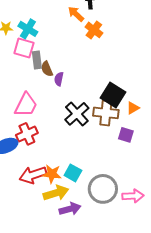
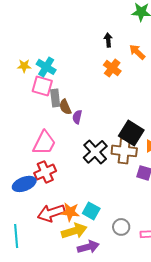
orange arrow: (76, 14) -> (137, 52), moved
gray circle: (103, 189) -> (121, 227), size x0.6

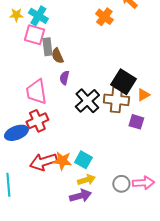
purple semicircle: (77, 117) -> (64, 78), moved
pink trapezoid: (44, 143) -> (36, 92), turned 144
gray circle: (121, 227) -> (121, 184), moved
yellow arrow: (74, 231) -> (86, 180), moved, size x0.7

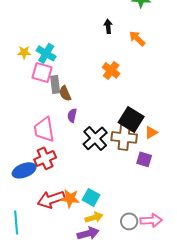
orange cross: (104, 17) -> (111, 70), moved

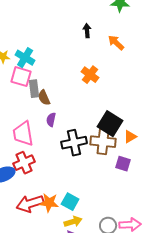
black cross: (95, 138) -> (74, 143), turned 30

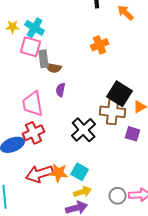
orange cross: (90, 75) -> (100, 45), turned 30
brown semicircle: (44, 98) -> (54, 68), turned -56
black cross: (74, 143) -> (84, 130), moved, turned -30

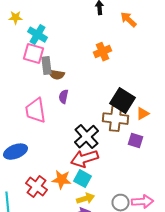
yellow star: (13, 27) -> (16, 18), moved
red cross: (34, 133) -> (36, 187), moved, turned -30
red arrow: (40, 174) -> (84, 159), moved

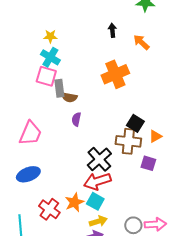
yellow star: (16, 18) -> (50, 36), moved
orange cross: (102, 52) -> (115, 74), size x1.5
black square: (122, 101) -> (135, 123), size x0.7
pink trapezoid: (36, 111) -> (30, 133), moved, turned -148
orange star: (62, 180) -> (74, 202), turned -30

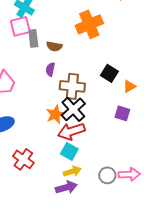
pink square: (46, 76) -> (20, 26), turned -30
brown semicircle: (69, 97) -> (54, 46), moved
brown cross: (128, 141) -> (72, 86), moved
orange star: (74, 202) -> (55, 114), moved

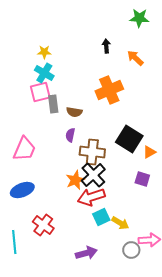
black square: (109, 73) -> (129, 139), size x1.5
cyan square: (69, 151) -> (101, 217), moved, turned 36
yellow arrow: (72, 171) -> (120, 223), moved, turned 48
gray circle: (107, 175) -> (131, 250), moved

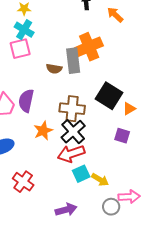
gray rectangle: (53, 104) -> (73, 61), moved, size x1.4
purple semicircle: (70, 135) -> (26, 101), moved, size x1.6
orange star: (75, 180) -> (43, 131), moved

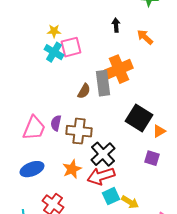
pink square: (20, 49) -> (71, 47), moved
brown semicircle: (54, 69) -> (84, 91), turned -70
purple semicircle: (26, 101) -> (56, 123), size x0.7
brown cross: (72, 109) -> (79, 131), moved
orange star: (43, 131) -> (72, 169), moved

